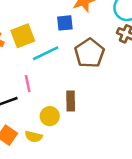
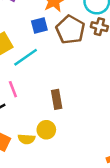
brown pentagon: (89, 53) -> (70, 30), moved
yellow circle: (50, 116) -> (46, 130), moved

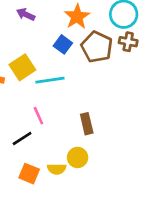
blue square: (39, 25) -> (63, 44), turned -35
cyan line: (26, 57) -> (50, 80), turned 30

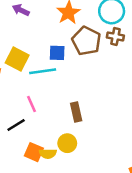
blue square: (63, 44) -> (57, 53), moved, turned -35
yellow square: (22, 67) -> (17, 59), turned -30
orange square: (29, 174) -> (34, 152), moved

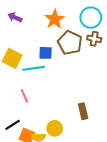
brown rectangle: (76, 112) -> (83, 111), moved
black line: (16, 125) -> (13, 125), moved

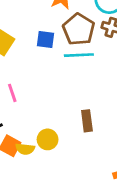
cyan line: (34, 68) -> (79, 55), moved

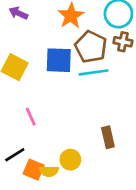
blue square: (45, 39) -> (59, 60), size x1.5

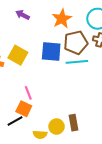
brown pentagon: (91, 47) -> (76, 43), turned 30
brown rectangle: (108, 137) -> (73, 123), moved
orange square: (34, 170) -> (24, 109), moved

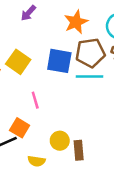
purple arrow: (23, 15) -> (28, 13), turned -80
pink line: (28, 93) -> (35, 100), moved
yellow circle: (57, 127) -> (60, 141), moved

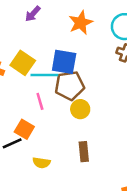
brown pentagon: (90, 53) -> (70, 86), moved
cyan line: (90, 77) -> (44, 75), moved
yellow circle: (60, 141) -> (80, 109), moved

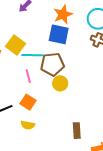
blue square: (64, 62) -> (59, 34), moved
orange square: (24, 129) -> (28, 102), moved
brown rectangle: (84, 152) -> (77, 131), moved

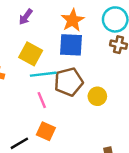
yellow square: (16, 45) -> (31, 54), moved
yellow circle: (60, 83) -> (97, 96), moved

